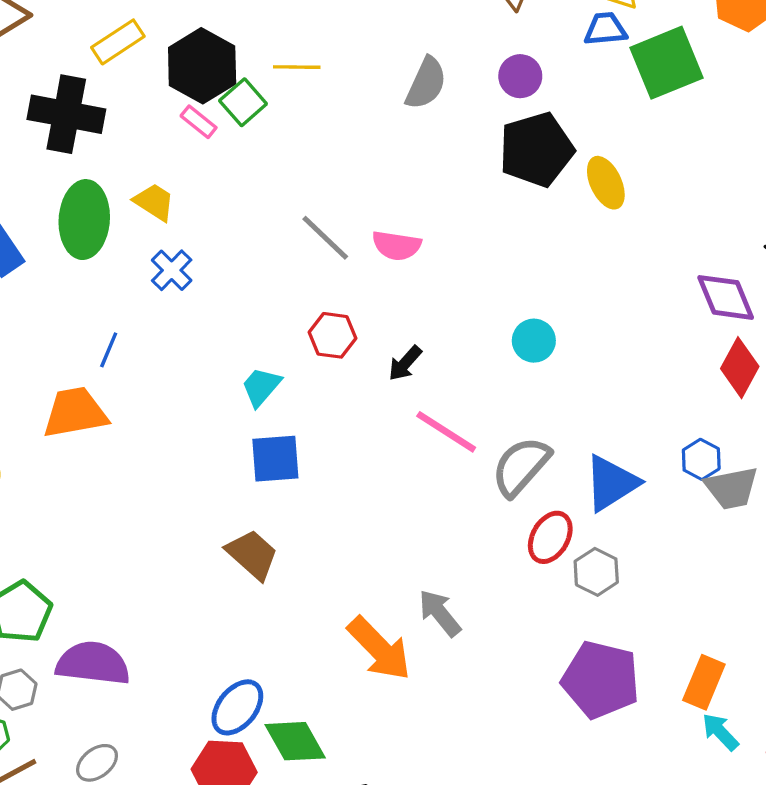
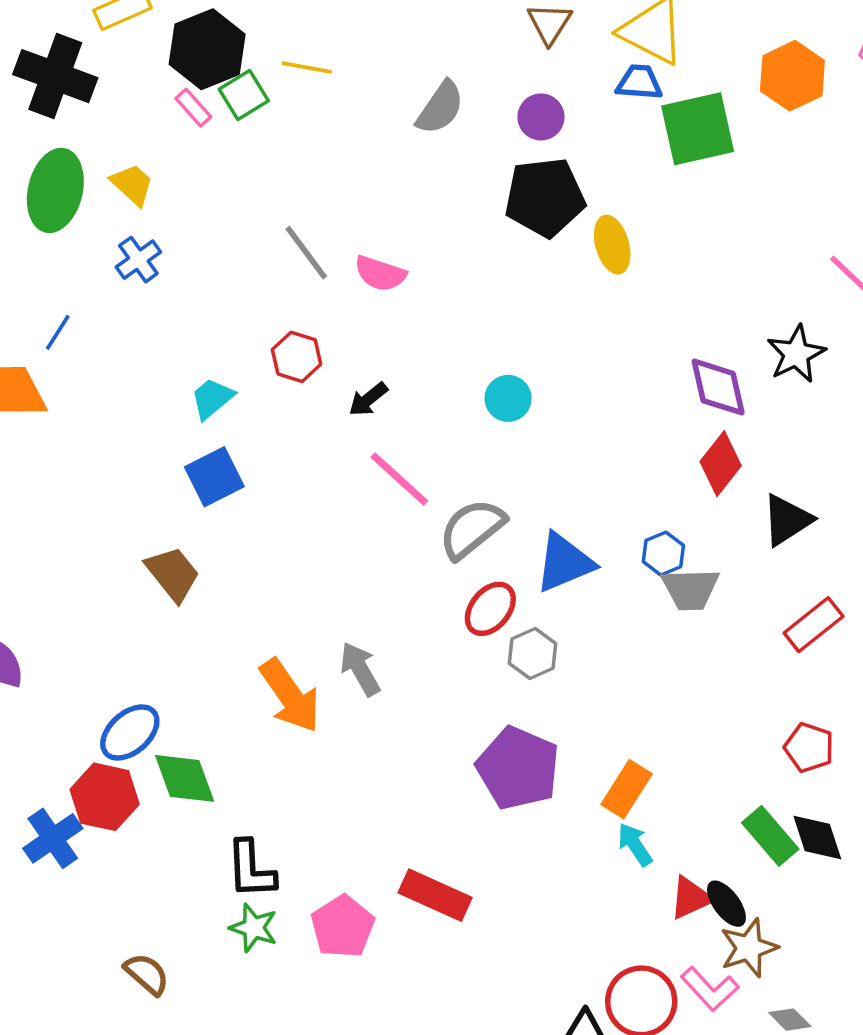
blue square: (275, 459) -> (214, 477), turned -32

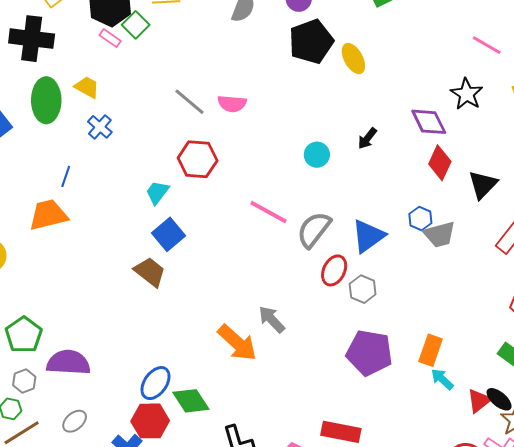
red hexagon: (297, 357) -> (198, 159), size x1.4
black arrow: (368, 399) -> (367, 138), moved
brown trapezoid: (173, 574) -> (150, 272), moved

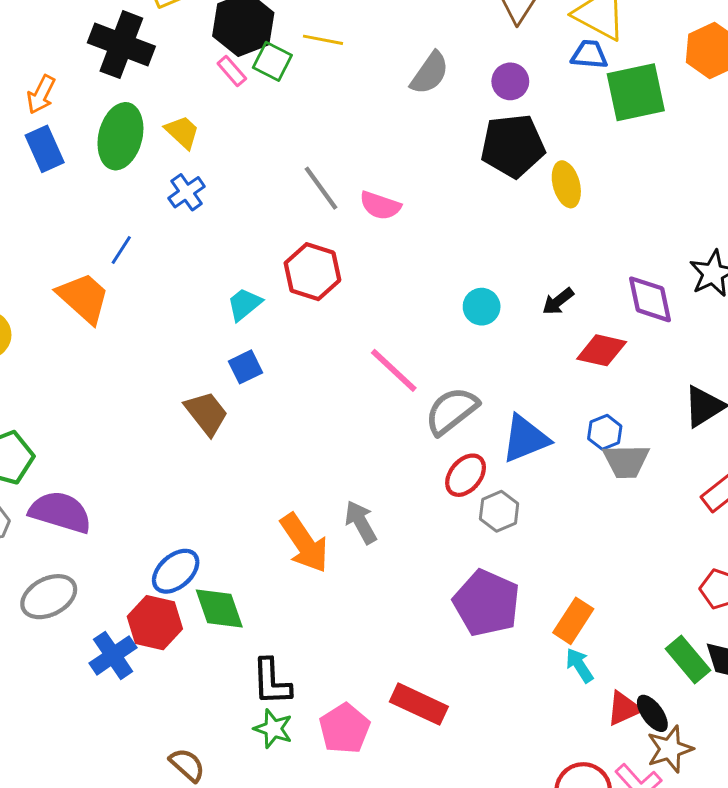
green square: (136, 25) -> (272, 61), turned -32
red diamond: (440, 163) -> (602, 350), moved, turned 64
orange trapezoid: (48, 215) -> (83, 298), turned 42
blue square: (168, 234) -> (246, 367), size x0.7
gray ellipse: (75, 421) -> (49, 597), size x1.5

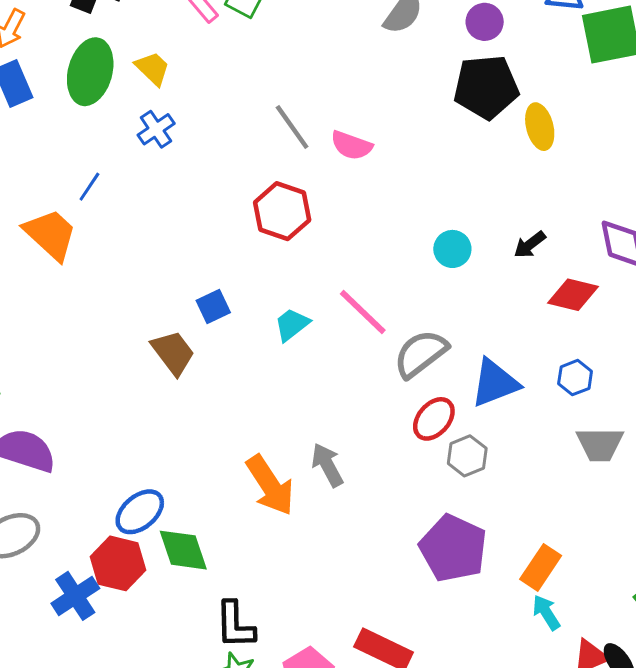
cyan trapezoid: (244, 304) -> (292, 325), moved
gray trapezoid: (626, 461) -> (600, 444), moved

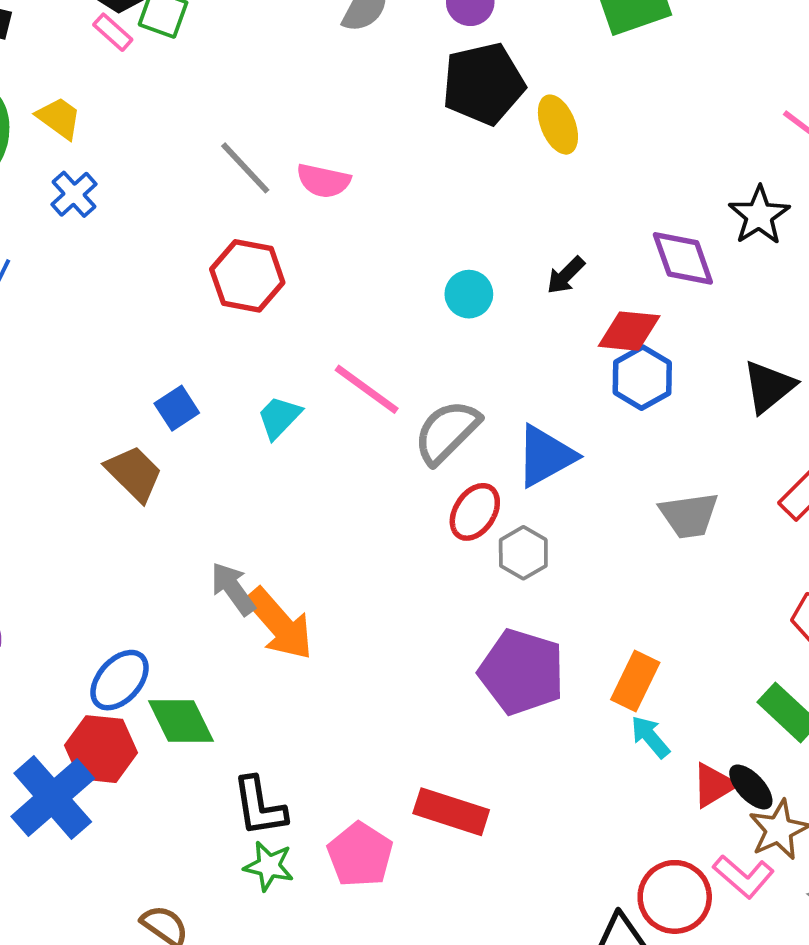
blue hexagon: (575, 378) -> (642, 378), moved, size x1.4
gray arrow: (327, 465) -> (233, 589), moved
blue cross: (75, 596) -> (53, 798), size x1.4

